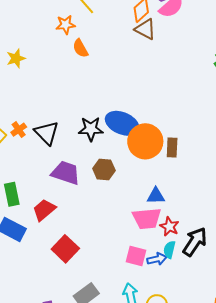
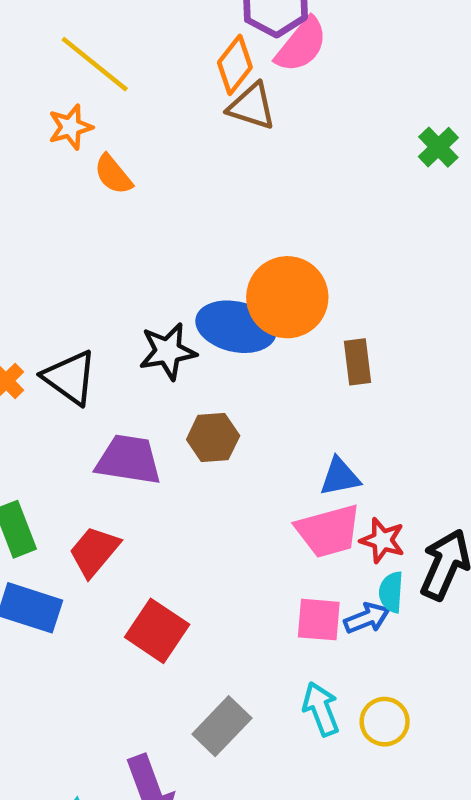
orange circle: (145, 141) -> (287, 297), moved

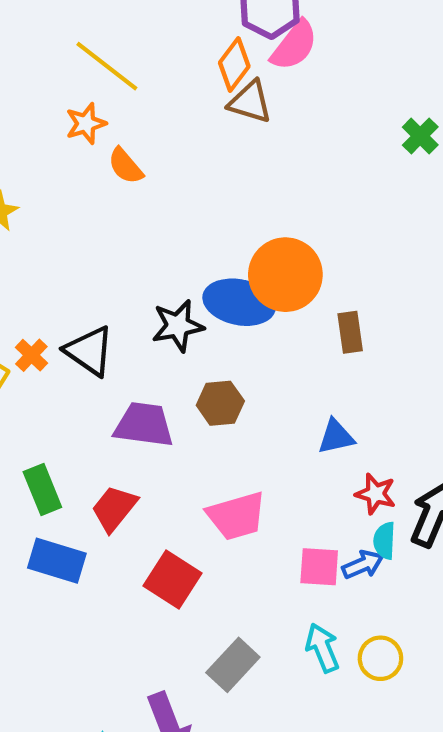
pink trapezoid: (328, 531) -> (237, 516), moved

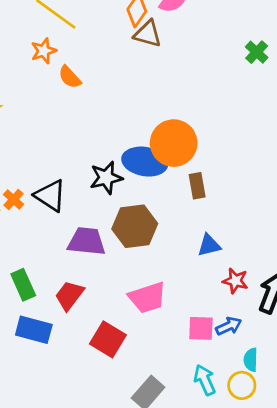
brown rectangle: (350, 332) -> (197, 186), moved
brown hexagon: (220, 403) -> (135, 226), size x1.5
cyan semicircle: (384, 541) -> (251, 360), moved

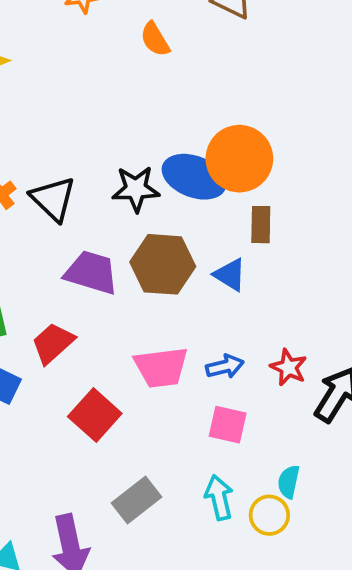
orange semicircle: (70, 77) -> (155, 39), moved
blue triangle: (209, 245) -> (230, 275), moved, turned 35
blue arrow: (229, 326) -> (225, 366), moved

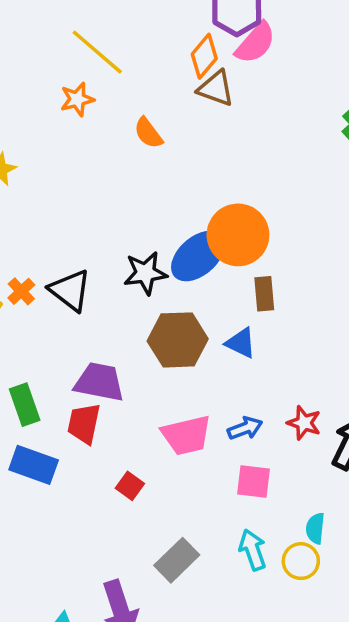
blue ellipse: (194, 177) -> (198, 256), turned -56
purple trapezoid: (91, 273) -> (99, 382), moved
red trapezoid: (53, 343) -> (84, 424), turned -30
red square: (95, 415) -> (130, 486), size x0.6

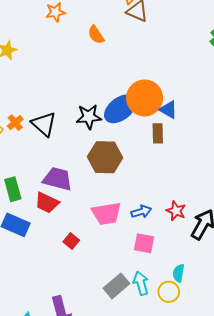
blue triangle: (241, 343) -> (168, 110), moved
red trapezoid: (84, 424) -> (47, 203), turned -80
gray rectangle: (177, 560) -> (116, 286), moved

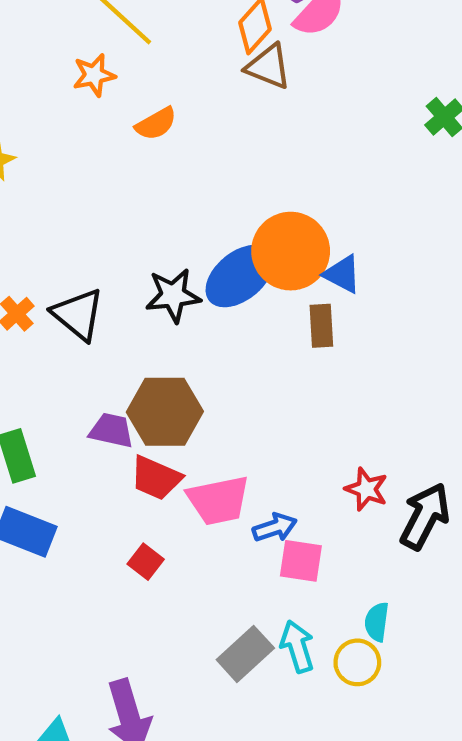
orange semicircle: (96, 35) -> (156, 124), moved, turned -84
brown hexagon: (105, 157) -> (165, 412), moved
purple trapezoid: (58, 179) -> (111, 430), size x0.7
red trapezoid: (47, 203) -> (156, 478), moved
blue arrow: (141, 212) -> (275, 528), moved

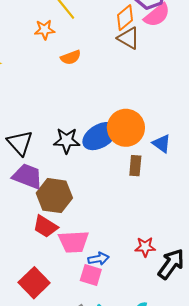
blue triangle: (342, 274) -> (162, 144), moved
purple trapezoid: (111, 430) -> (28, 176), moved, size x1.4
red star: (366, 489) -> (145, 247), turned -30
pink square: (301, 561) -> (91, 275), moved
red square: (146, 562) -> (34, 283), moved, size x1.8

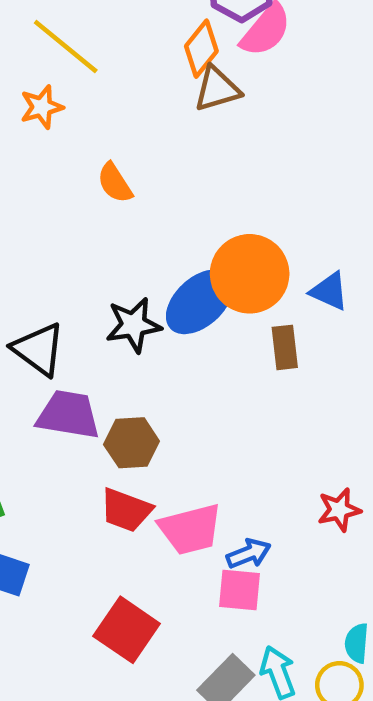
brown triangle: (128, 38) -> (217, 89), turned -35
orange semicircle: (71, 57) -> (115, 183), moved, turned 90
brown hexagon: (54, 196) -> (132, 443), size x0.7

